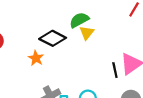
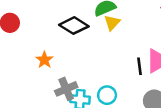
orange star: (36, 58) -> (44, 60), moved

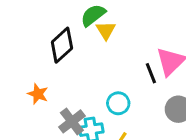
black diamond: (74, 26) -> (62, 45), turned -60
cyan circle: (107, 95) -> (118, 103), moved

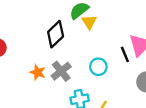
cyan circle: (118, 103) -> (98, 67), moved
gray cross: (72, 121) -> (61, 71), moved

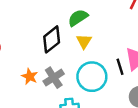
yellow triangle: (89, 22) -> (84, 41), moved
cyan circle: (98, 67) -> (92, 77), size x1.6

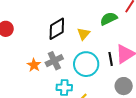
green semicircle: (78, 18) -> (109, 19), moved
orange star: (30, 76) -> (34, 65), moved

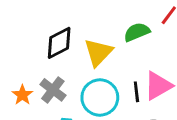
yellow triangle: (83, 34) -> (98, 52), size x1.5
gray cross: (54, 61) -> (53, 90), turned -30

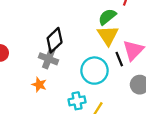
yellow triangle: (98, 52) -> (108, 35), moved
gray cross: (53, 90) -> (49, 59), moved

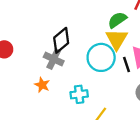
cyan circle: (94, 71) -> (101, 57), moved
cyan cross: (77, 101) -> (79, 94), moved

